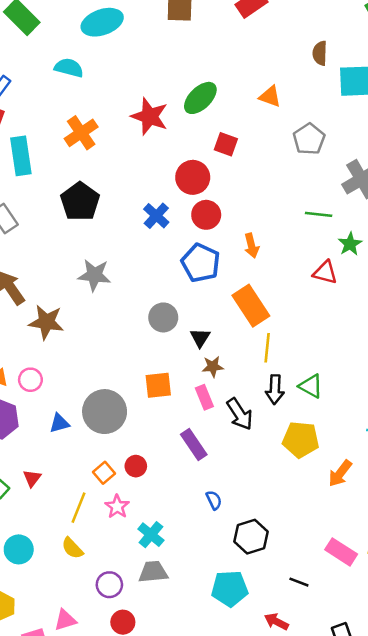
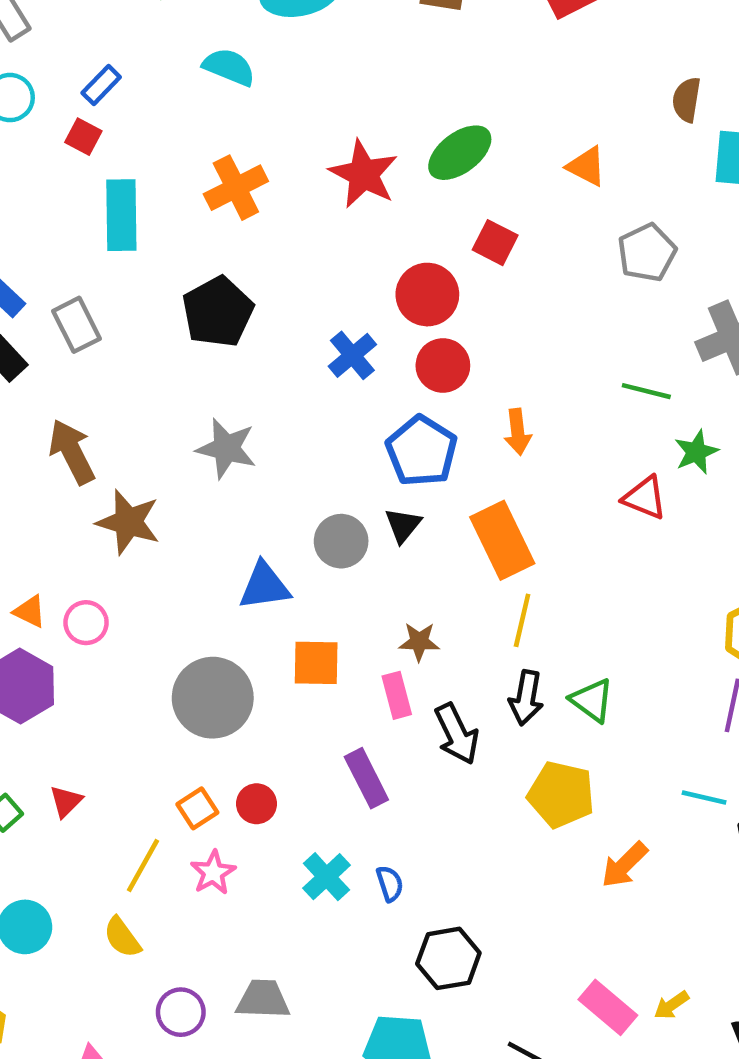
black triangle: (200, 338) -> (403, 525), moved
blue triangle: (59, 423) -> (264, 586), moved, size x1.4
cyan cross: (151, 535) -> (326, 877), moved

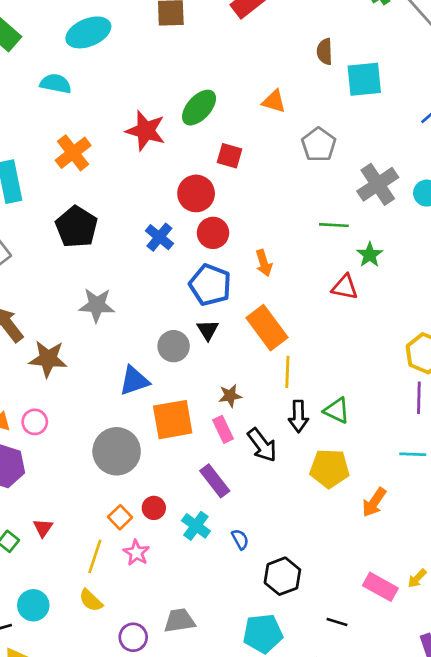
orange square: (316, 663) -> (173, 420), size x1.4
cyan cross: (326, 877) -> (196, 526), moved

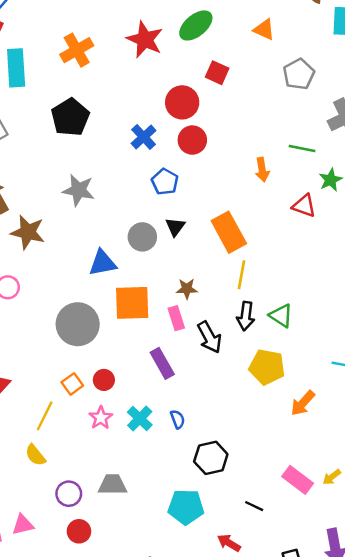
orange arrow: (264, 263) -> (262, 170), moved
blue pentagon: (210, 285) -> (165, 182), moved, size x0.7
cyan cross: (196, 526) -> (140, 418), moved
pink star: (136, 553) -> (101, 418), moved

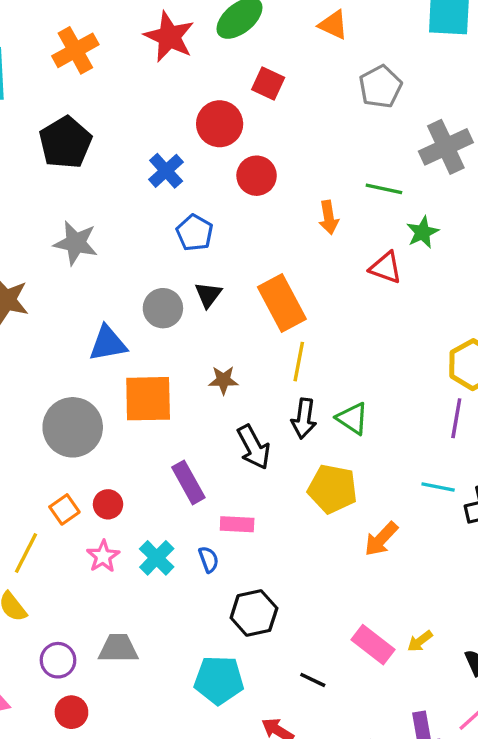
red circle: (192, 140) -> (257, 176), moved
pink rectangle: (176, 318) -> (237, 524), moved, turned -70

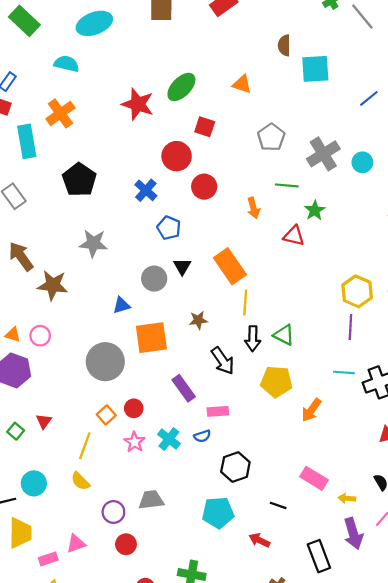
orange cross: (75, 50) -> (60, 113), moved
gray pentagon: (380, 87) -> (271, 137), moved
blue triangle: (108, 343) -> (121, 305), size x0.7
blue semicircle: (209, 559) -> (202, 436), turned 98
yellow arrow: (420, 641) -> (347, 498), moved, turned 49

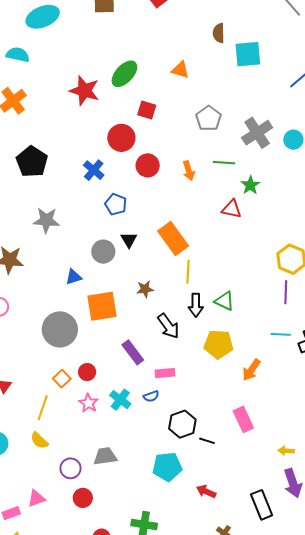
orange arrow: (254, 208) -> (189, 171), moved
pink rectangle: (314, 478) -> (243, 419), moved, turned 35
black line: (278, 505) -> (207, 441), moved

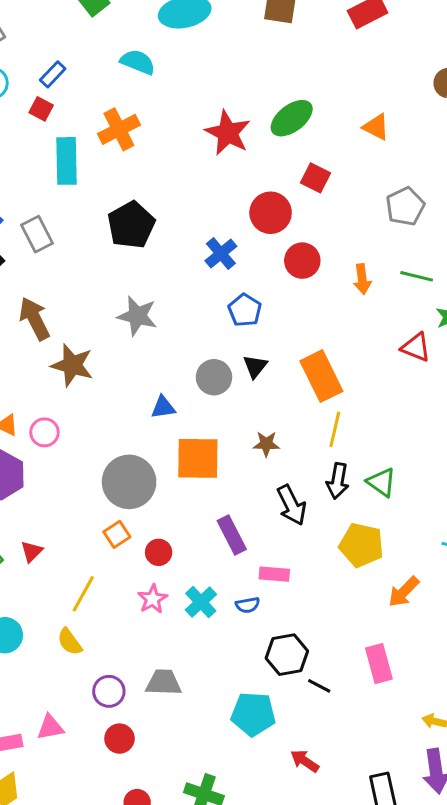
orange square: (62, 379) -> (117, 534), moved

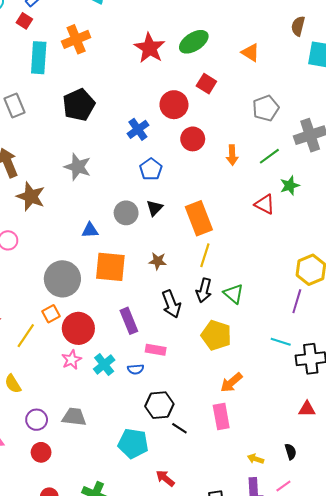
green line: (417, 276) -> (269, 156), turned -55
red circle: (159, 552) -> (78, 328), size x1.8
orange arrow: (404, 592) -> (231, 383), moved
yellow line: (83, 594) -> (26, 336), moved

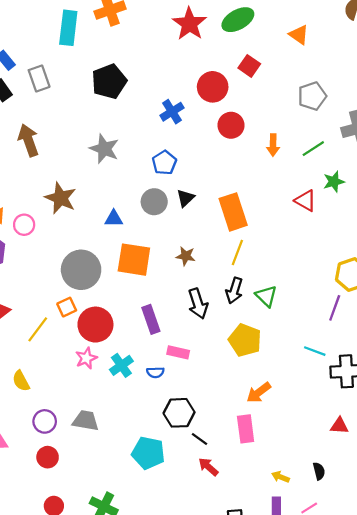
blue pentagon: (151, 169) -> (164, 163), moved
brown star: (31, 196) -> (60, 198), moved
red arrow: (165, 478) -> (208, 467), moved

